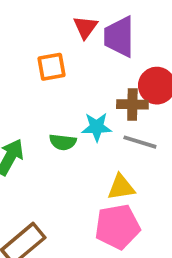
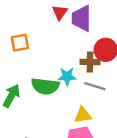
orange square: (51, 67) -> (20, 43), moved
green semicircle: (63, 142) -> (45, 86), size x1.6

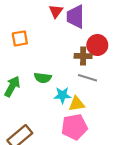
cyan star: (67, 76) -> (62, 95), moved
green semicircle: (45, 86) -> (43, 78), size x0.7

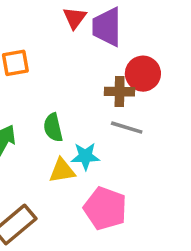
green semicircle: (43, 78) -> (53, 128), turned 70
yellow triangle: (77, 104) -> (62, 171), moved
pink pentagon: (74, 127) -> (105, 208), turned 30

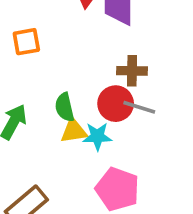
red circle: (143, 74) -> (116, 104), moved
yellow triangle: (62, 171) -> (74, 131), moved

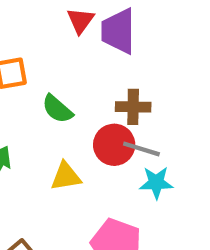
green semicircle: (65, 107) -> (57, 109), moved, turned -36
cyan star: (97, 136) -> (156, 183), moved

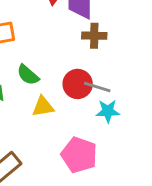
brown cross: (133, 107) -> (94, 36), moved
green semicircle: (57, 109) -> (28, 75), moved

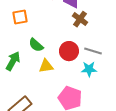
brown cross: (94, 36) -> (80, 19), turned 35
gray line: (97, 87) -> (93, 51), moved

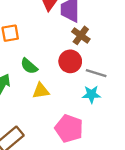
red circle: (69, 51) -> (70, 61), moved

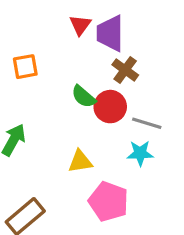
green semicircle: (29, 66) -> (84, 97), moved
yellow triangle: (41, 91) -> (80, 162), moved

